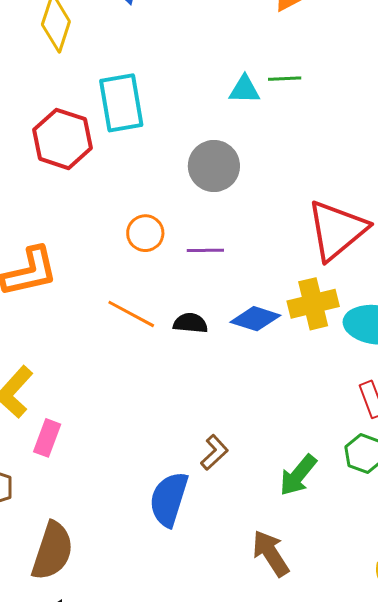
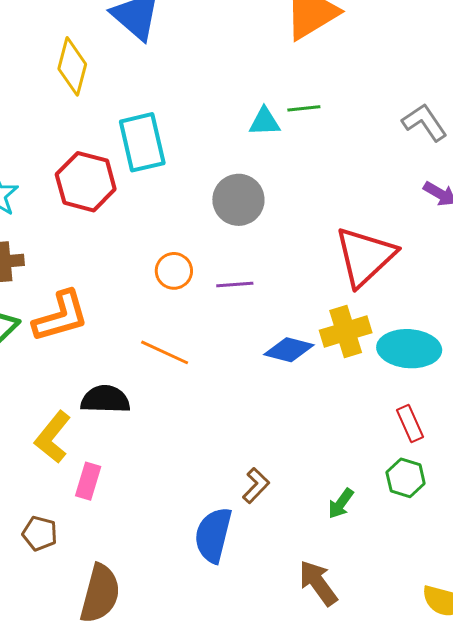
black semicircle: (190, 323) -> (105, 399), moved, size x1.4
green arrow: (298, 475) -> (341, 503), size x0.7

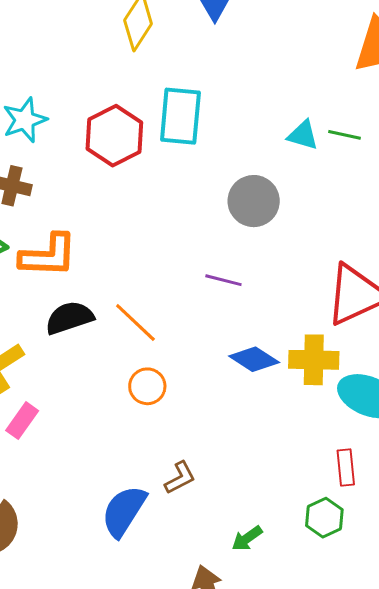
orange circle: (174, 271) -> (147, 386), moved
black semicircle: (105, 399) -> (69, 318), moved, turned -39
green arrow: (341, 503) -> (247, 538), moved

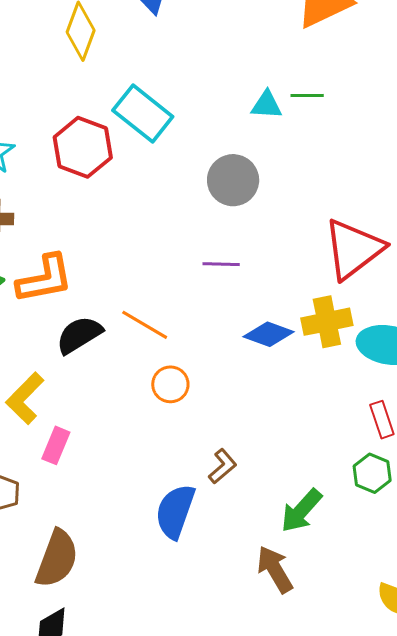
cyan rectangle: (180, 116) -> (143, 114), turned -44
green arrow: (247, 538) -> (301, 511), size x1.5

